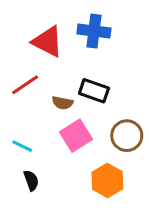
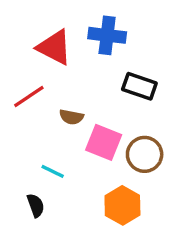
black rectangle: (94, 91) -> (139, 86), moved
pink square: (76, 136) -> (104, 142), moved, turned -36
cyan line: (22, 146) -> (53, 171), moved

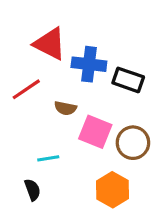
blue cross: (107, 35) -> (89, 64), moved
cyan line: (53, 171) -> (48, 158), turned -35

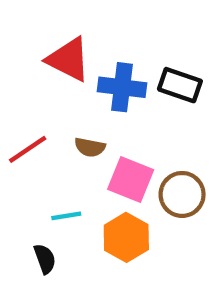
black rectangle: (128, 80) -> (180, 85), moved
red line: (26, 89) -> (28, 149), moved
orange hexagon: (113, 190) -> (126, 237), moved

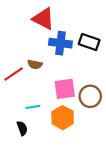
red triangle: (68, 59) -> (43, 19), moved
brown semicircle: (90, 147) -> (35, 64), moved
pink square: (131, 179) -> (65, 89), turned -30

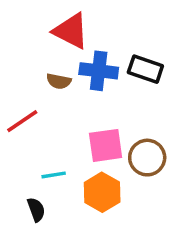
brown semicircle: (35, 64) -> (59, 81), moved

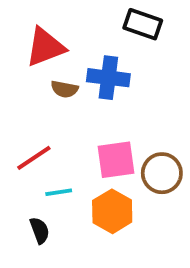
red triangle: (71, 31) -> (45, 47), moved, turned -48
black rectangle: (145, 69) -> (143, 24), moved
red line: (22, 121) -> (34, 158), moved

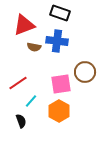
black rectangle: (143, 24) -> (60, 13), moved
brown circle: (162, 173) -> (85, 72), moved
cyan line: (59, 192) -> (31, 101), turned -40

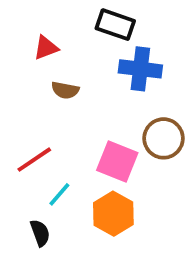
red triangle: (24, 25) -> (46, 48), size x0.6
blue cross: (57, 41) -> (140, 69), moved
pink square: (61, 84) -> (117, 162), turned 30

